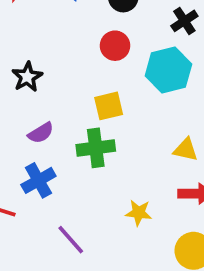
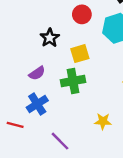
black star: (27, 77) -> (50, 38), moved

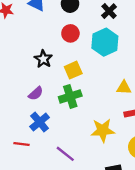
yellow star: (103, 121) -> (103, 130), size x1.5

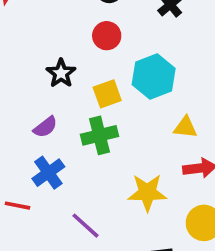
cyan hexagon: (105, 42) -> (154, 76), moved

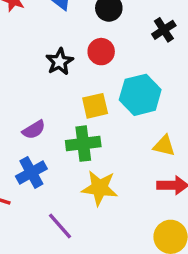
black star: (61, 73) -> (60, 62), moved
yellow star: (147, 193) -> (100, 188), moved

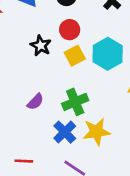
yellow square: (95, 106) -> (75, 56), moved
blue cross: (31, 172) -> (65, 132), moved

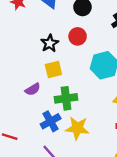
yellow square: (75, 56) -> (53, 70), moved

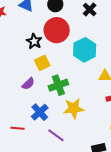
red circle: (78, 36) -> (57, 30), size x1.6
blue cross: (51, 121) -> (40, 112), moved

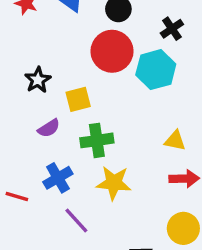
black star: (34, 41) -> (38, 80), moved
cyan hexagon: (85, 50) -> (156, 70), moved

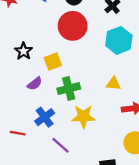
cyan hexagon: (156, 70) -> (119, 40), moved
yellow triangle: (175, 141) -> (113, 84), moved

